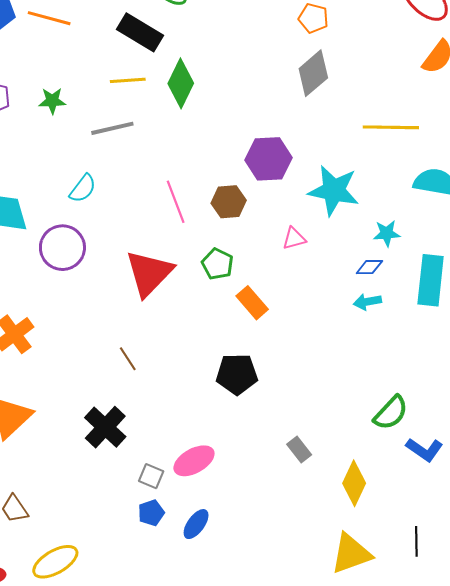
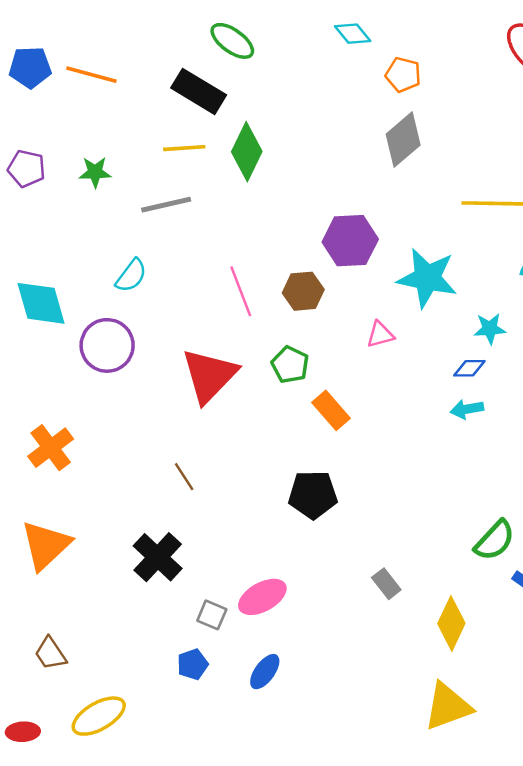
blue pentagon: (151, 513) -> (193, 664), moved

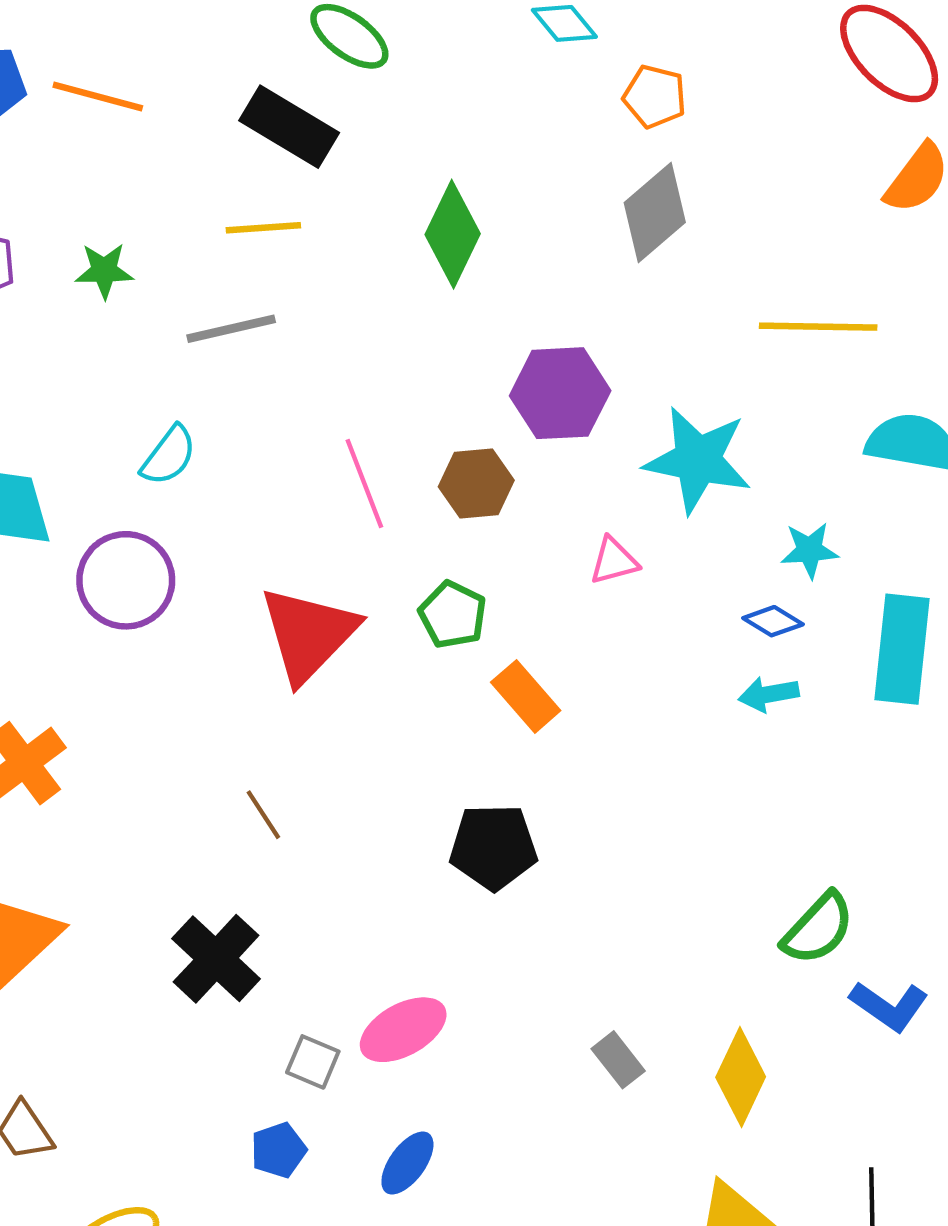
green diamond: (247, 152) -> (453, 234), moved
blue diamond: (469, 368) -> (773, 621), turned 32
gray rectangle: (386, 584) -> (618, 1060), moved

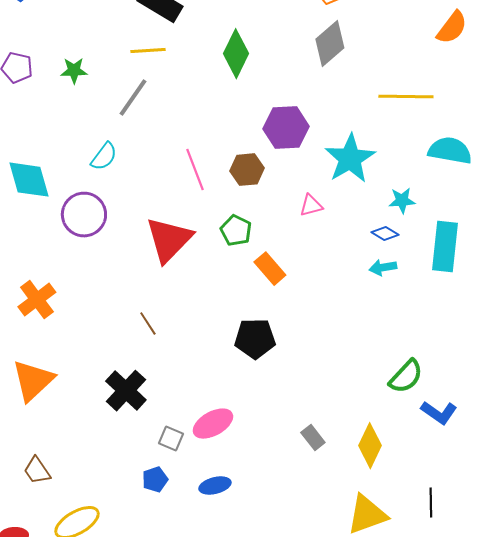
gray line: (231, 329) -> (133, 98), turned -42
cyan star: (698, 460) -> (350, 159), turned 30
blue ellipse: (407, 1163) -> (215, 486), turned 40

